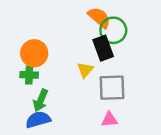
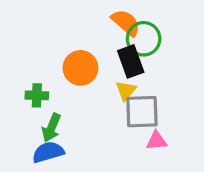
orange circle: (34, 53) -> (80, 68), moved
yellow triangle: (85, 70) -> (126, 91), moved
pink triangle: (109, 120) -> (157, 141), moved

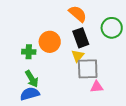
green circle: (144, 39) -> (112, 28), moved
green cross: (37, 95) -> (29, 52), moved
green arrow: (51, 128) -> (32, 79), turned -54

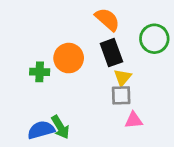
yellow triangle: (78, 56) -> (123, 77), moved
gray square: (88, 69) -> (121, 95), size x0.7
green arrow: (32, 79) -> (60, 127), moved

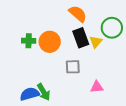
green cross: (40, 72) -> (29, 41), moved
yellow triangle: (123, 77) -> (96, 42), moved
gray square: (121, 95) -> (73, 67), moved

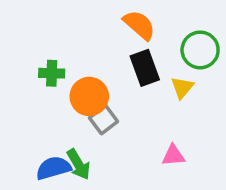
orange circle: (50, 42) -> (89, 96), moved
yellow triangle: (96, 42) -> (182, 88), moved
gray square: (73, 67) -> (104, 120), moved, turned -35

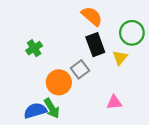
green cross: (52, 73) -> (34, 48), turned -35
orange circle: (89, 96) -> (59, 82), moved
gray square: (104, 120) -> (80, 69), moved

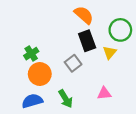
green cross: (34, 48) -> (31, 54), moved
orange circle: (59, 82) -> (40, 74), moved
green arrow: (52, 108) -> (66, 99), moved

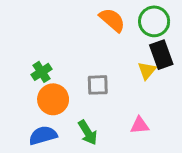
green circle: (120, 30) -> (154, 21), moved
black rectangle: (87, 41) -> (161, 55), moved
gray square: (73, 63) -> (98, 85), turned 35

